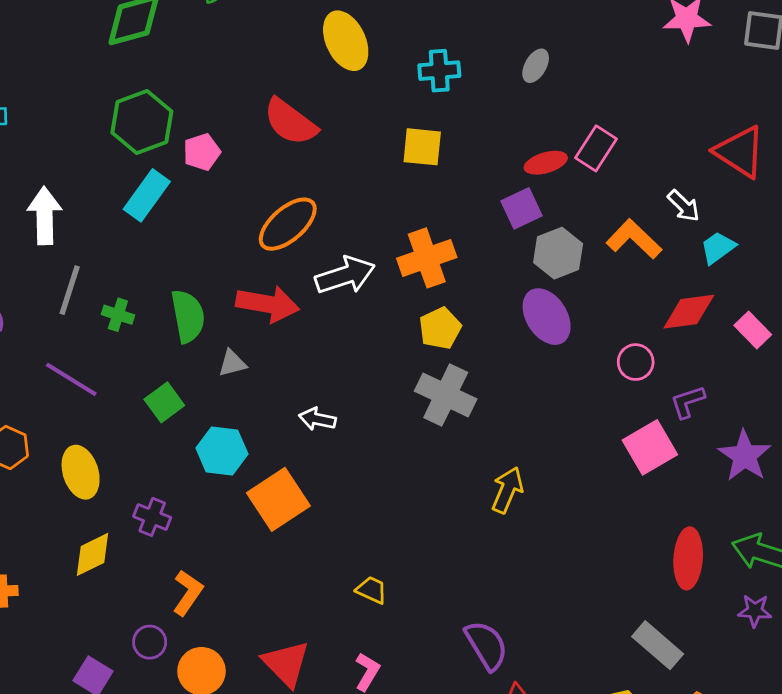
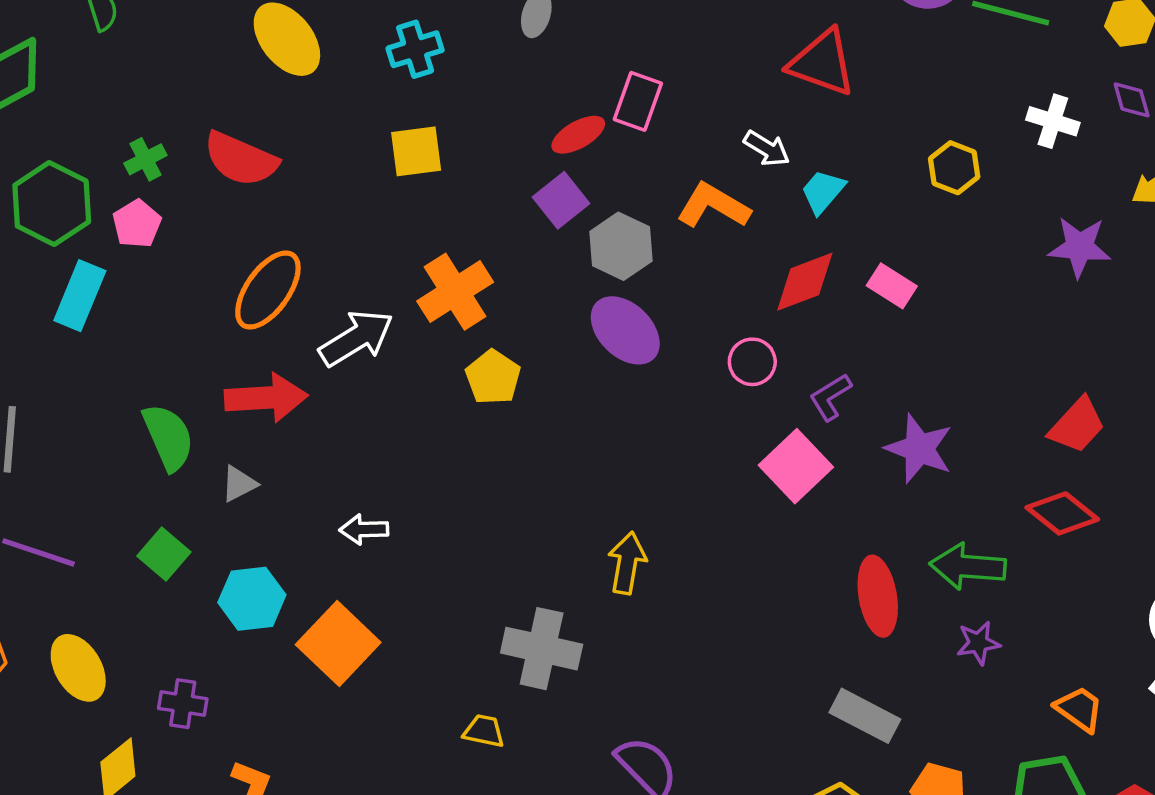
green cross: (118, 315) -> (145, 159), moved, turned -32
gray cross: (446, 395) -> (542, 649), moved

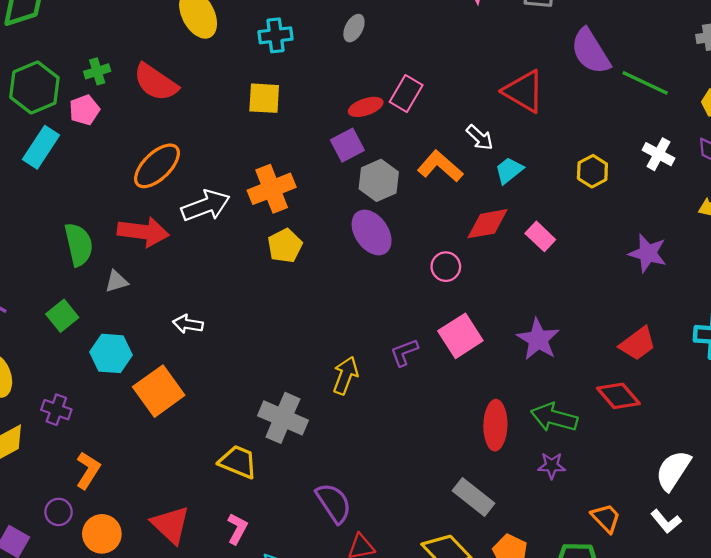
purple star: (1080, 247) -> (648, 253), moved
purple L-shape: (830, 397) -> (404, 352), moved
yellow trapezoid: (484, 731) -> (238, 462), size x1.5

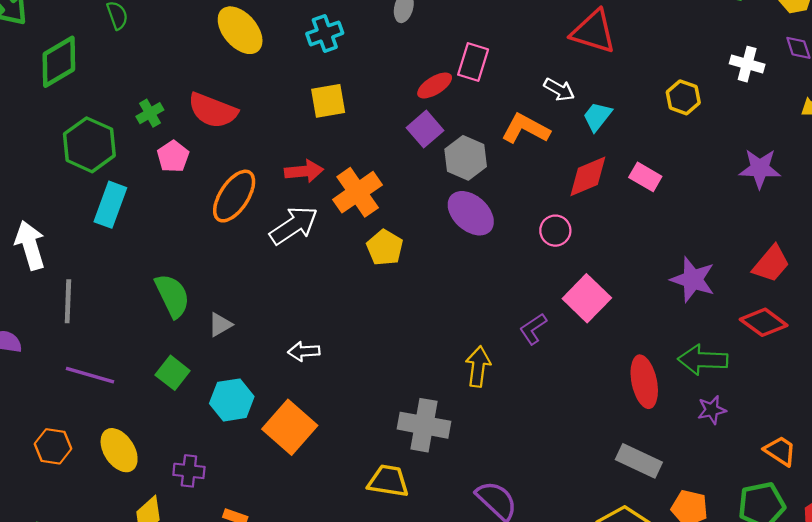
pink pentagon: (84, 110) -> (173, 156), moved
red arrow: (143, 232) -> (304, 171), moved, size x0.7
purple star: (538, 339) -> (693, 279), moved

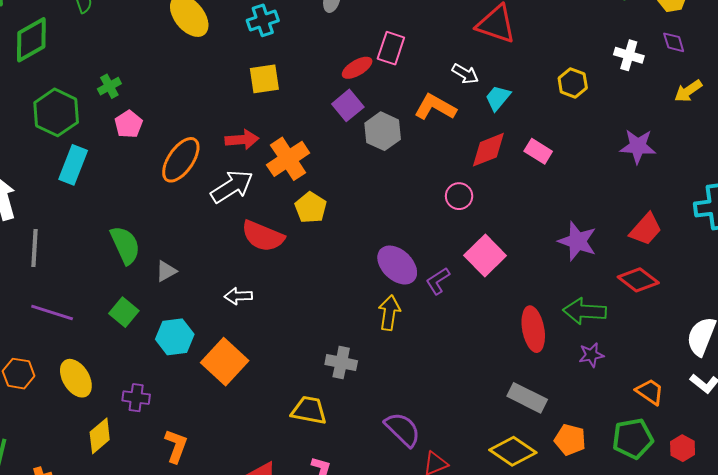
red semicircle: (213, 110) -> (263, 236), moved
purple ellipse: (471, 213) -> (397, 265), moved
gray cross: (424, 425) -> (341, 363), size x0.7

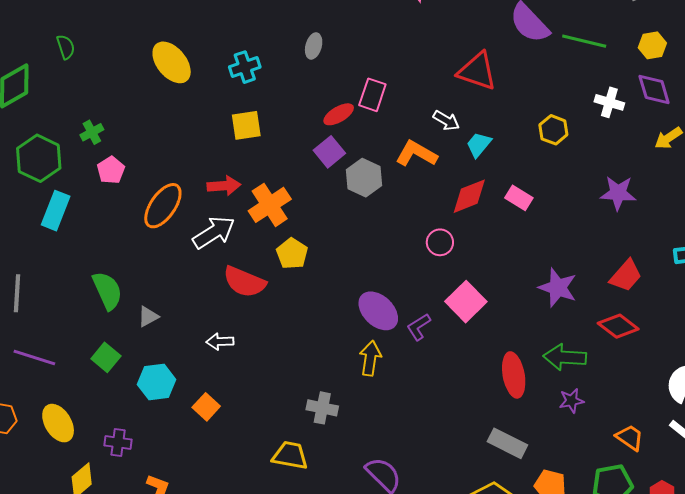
purple diamond: (674, 42) -> (654, 90), size x1.5
orange square: (225, 362) -> (206, 407), size x0.6

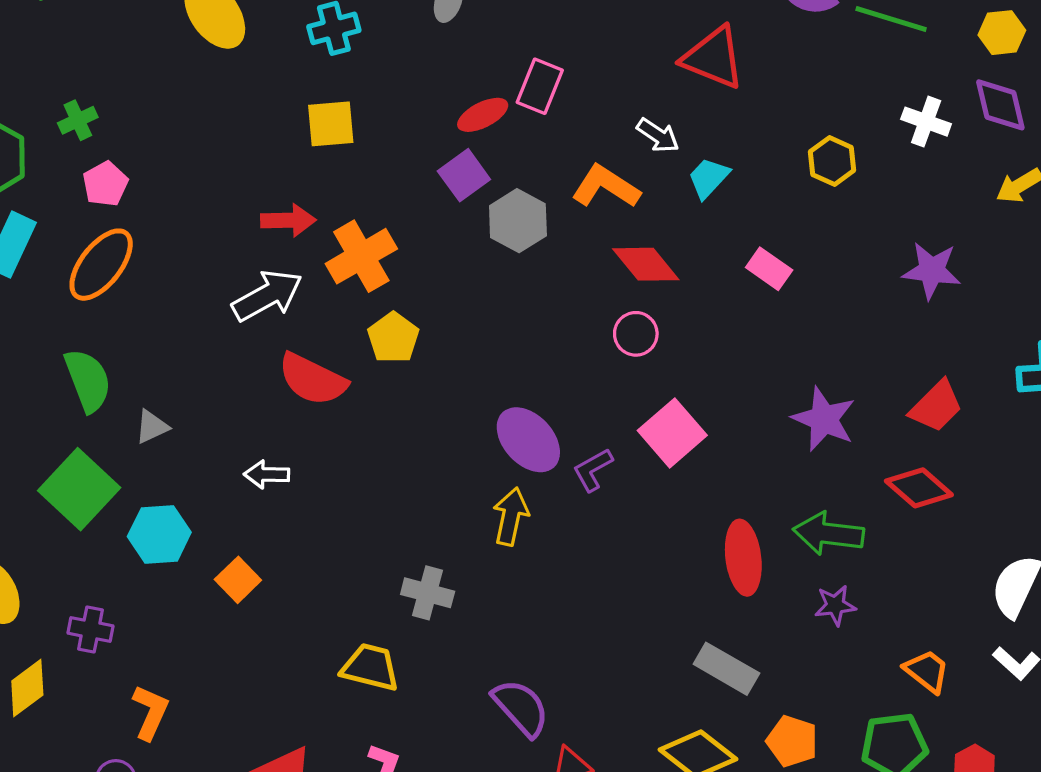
red diamond: (469, 196) -> (646, 264), moved, turned 69
orange ellipse: (163, 206) -> (101, 265), moved
green square: (106, 357) -> (79, 489), size x1.6

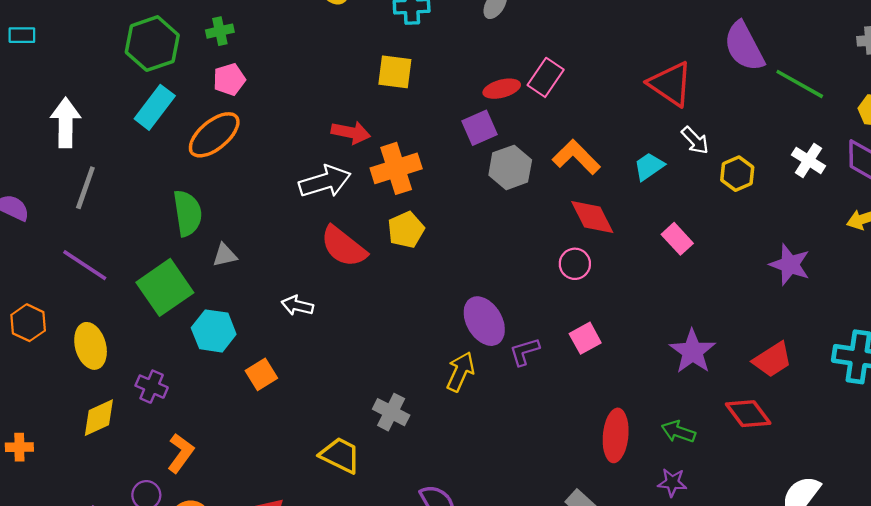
white arrow: (658, 135) -> (695, 140), moved
pink square: (672, 433) -> (585, 338), size x0.7
green arrow: (829, 534) -> (678, 432), size x0.7

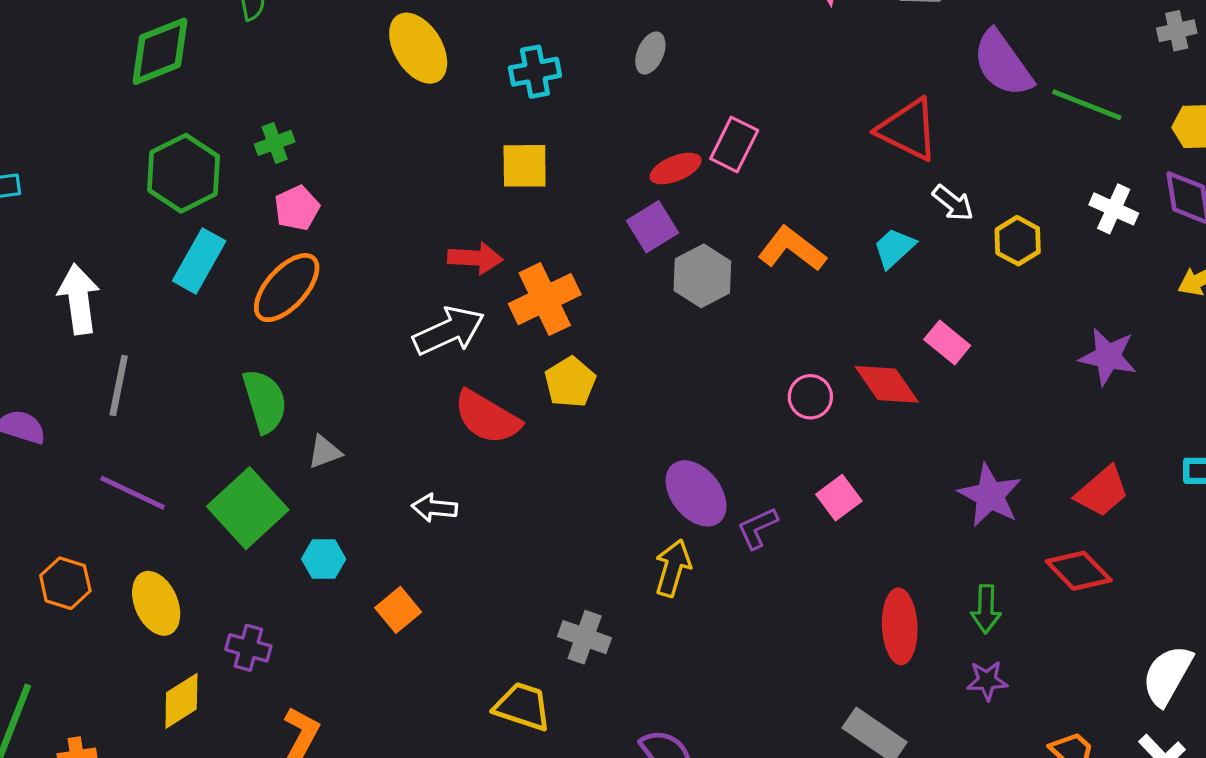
red diamond: (592, 217) -> (887, 384), moved
cyan hexagon: (214, 331) -> (324, 559), size x0.7
green arrow: (678, 432) -> (986, 609), turned -100

